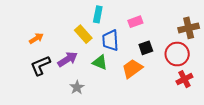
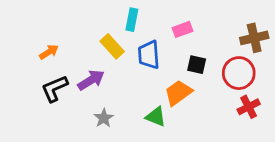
black square: (146, 48) -> (197, 65), turned 32
green triangle: (100, 62) -> (156, 117), moved

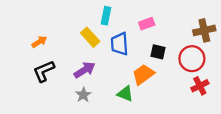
purple arrow: (91, 80) -> (85, 70), moved

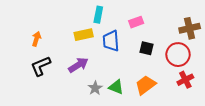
yellow rectangle: (90, 37) -> (84, 35), turned -60
orange arrow: (39, 42) -> (36, 39), turned -40
orange trapezoid: (143, 74) -> (145, 85), moved
gray star: (83, 95) -> (95, 88), moved

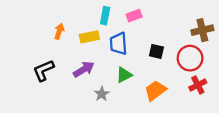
pink rectangle: (136, 22) -> (134, 16), moved
orange arrow: (36, 39) -> (59, 31), moved
green triangle: (116, 87) -> (124, 75), moved, turned -49

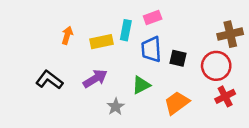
cyan rectangle: (105, 16) -> (126, 30), moved
blue trapezoid: (118, 44) -> (151, 49), moved
black L-shape: (44, 70) -> (49, 80), turned 60

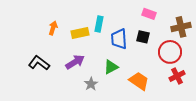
pink rectangle: (153, 17) -> (149, 14), moved, turned 40
black square: (178, 58) -> (143, 37), moved
orange trapezoid: (177, 103) -> (139, 81), turned 70

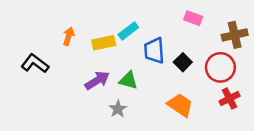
cyan rectangle: (99, 24) -> (128, 31), turned 42
black square: (143, 37) -> (183, 62), moved, turned 32
black L-shape: (39, 63) -> (35, 64), moved
green triangle: (111, 67) -> (128, 80), moved, turned 42

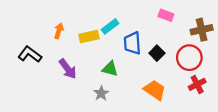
purple arrow: (97, 80) -> (68, 69), moved, turned 85

